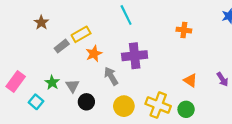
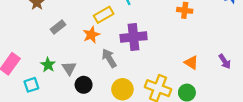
yellow rectangle: (81, 34) -> (104, 15), moved
cyan square: (36, 102) -> (31, 85), turned 32

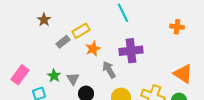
yellow rectangle: (104, 15) -> (81, 31), moved
orange triangle: (191, 63) -> (183, 74), size x1.5

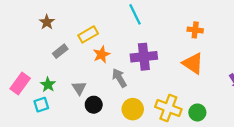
gray rectangle: (63, 42) -> (60, 51), moved
orange triangle: (183, 74) -> (193, 63), moved
green star: (54, 76) -> (48, 85), moved

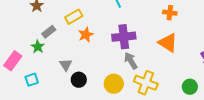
gray arrow: (119, 78) -> (131, 61), moved
green star: (48, 85) -> (38, 47), moved
green circle: (197, 112) -> (190, 87), moved

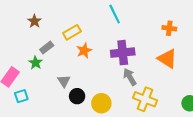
cyan square: (32, 80) -> (21, 96), moved
yellow circle: (114, 84) -> (101, 103), moved

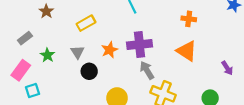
gray rectangle: (47, 47) -> (25, 38), moved
orange star: (84, 51) -> (110, 50), moved
gray triangle: (64, 81) -> (77, 52), moved
black circle: (77, 96) -> (89, 71), moved

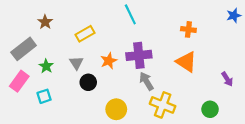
gray rectangle: (25, 38) -> (24, 49), size x1.6
cyan square: (32, 91) -> (44, 96), moved

